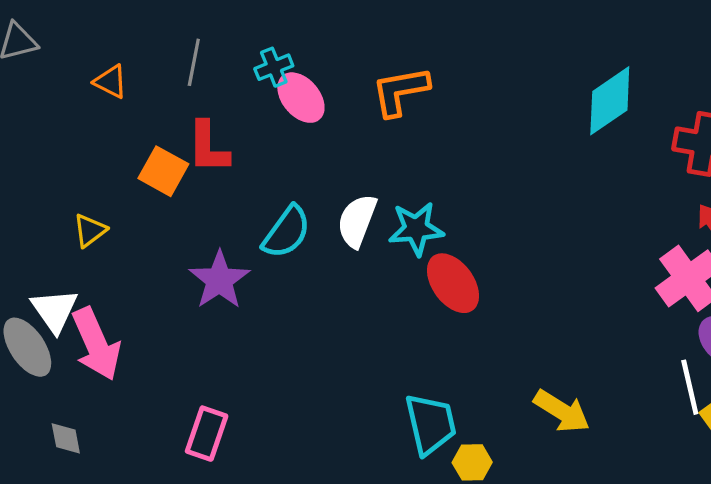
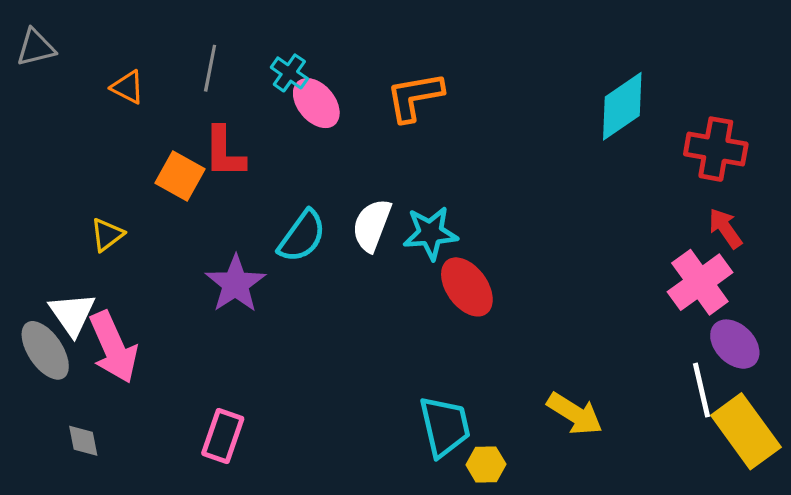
cyan cross: (274, 67) -> (289, 73), turned -33

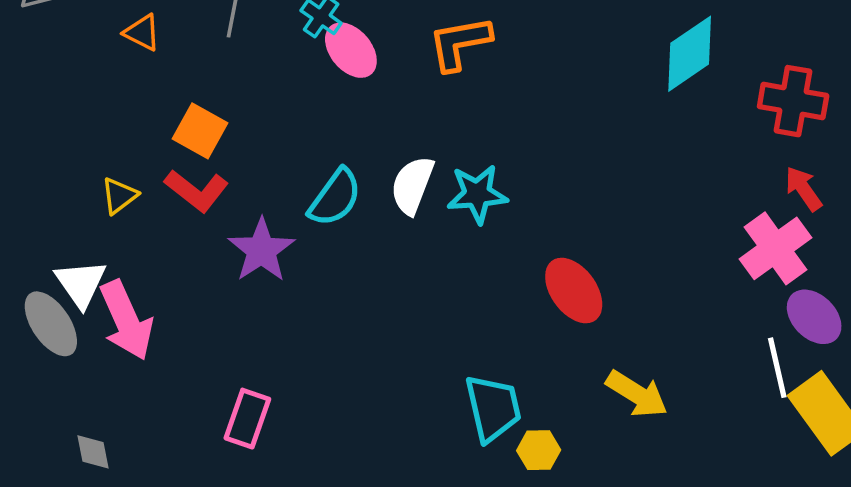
red L-shape: (224, 152) -> (197, 190), moved, turned -52
red ellipse: (467, 287) -> (574, 291), moved
gray diamond: (83, 441) -> (93, 452), moved

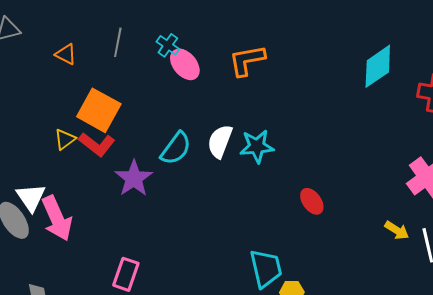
orange square: (200, 131) -> (99, 110), size x1.4
yellow triangle: (119, 196) -> (65, 139), moved
red ellipse: (574, 291) -> (312, 201), size x0.7
yellow arrow: (637, 394) -> (397, 230), moved, size x0.7

